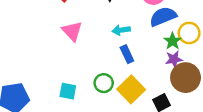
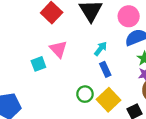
cyan arrow: (121, 30) -> (101, 49), turned 136
cyan square: (68, 91) -> (38, 64), moved, turned -32

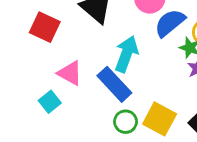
cyan arrow: (101, 49) -> (126, 54), size x1.6
blue rectangle: (105, 69) -> (114, 84), moved, size x1.6

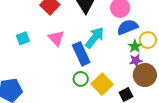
cyan square: (50, 102) -> (23, 38), moved

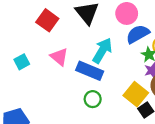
blue rectangle: (81, 54) -> (90, 71), turned -35
yellow square: (102, 84) -> (136, 94), moved

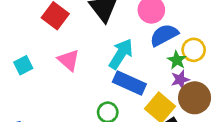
blue rectangle: (90, 71) -> (129, 83), moved

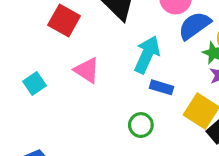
blue rectangle: (129, 83) -> (162, 87), size x0.6

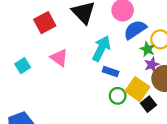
red square: (64, 20) -> (45, 23), turned 30
green circle: (141, 125) -> (118, 96), moved

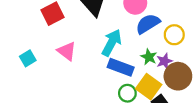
green star: (147, 49) -> (149, 57), moved
blue rectangle: (111, 72) -> (121, 67), size x1.5

